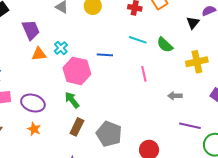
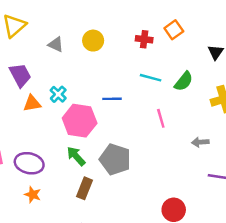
green semicircle: (165, 45) -> (184, 81), turned -90
gray pentagon: (109, 134) -> (115, 159), moved

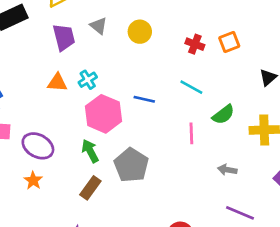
purple trapezoid: (20, 75) -> (64, 37), moved
green semicircle: (184, 81) -> (223, 115), moved

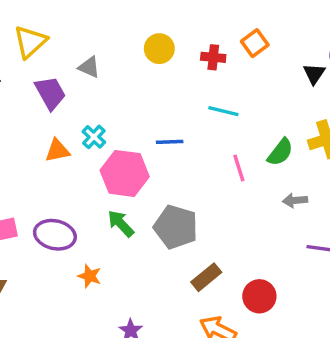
yellow circle: (140, 32) -> (159, 49), moved
green semicircle: (223, 115) -> (280, 152), moved
orange star: (33, 180) -> (90, 276), moved
brown rectangle: (90, 188) -> (206, 277), moved, turned 30

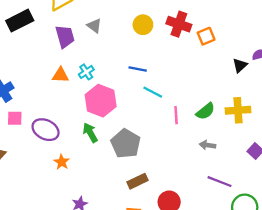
red cross: (213, 57) -> (179, 24), moved, size x1.5
cyan line: (223, 111) -> (153, 92), moved
blue line: (170, 142) -> (138, 69), moved

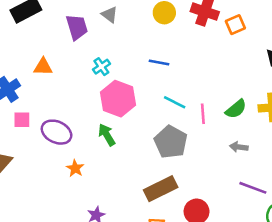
orange triangle: (60, 75) -> (43, 67), moved
cyan line: (153, 92) -> (175, 102), moved
gray pentagon: (126, 144) -> (171, 142), moved
brown rectangle: (137, 181) -> (161, 189), size x1.4

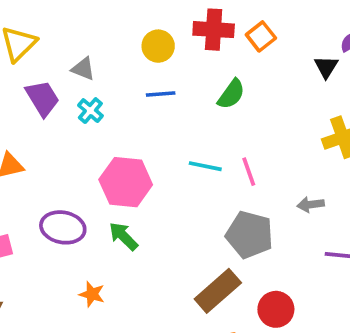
blue line: (159, 63) -> (161, 94), moved
cyan cross: (101, 67) -> (90, 111), moved
green semicircle: (236, 109) -> (231, 94), moved
purple ellipse: (57, 132) -> (63, 227), moved
gray pentagon: (171, 142) -> (250, 235), moved

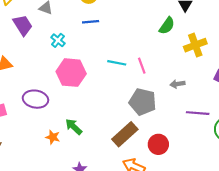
green semicircle: (231, 94) -> (167, 26), moved
cyan cross: (90, 111) -> (58, 40), moved
green arrow: (123, 236) -> (74, 127), moved

